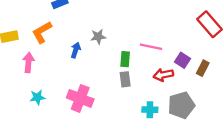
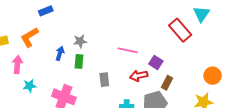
green rectangle: (125, 59) -> (79, 61), moved
brown rectangle: (203, 68) -> (167, 83), moved
cyan star: (37, 97) -> (30, 86), moved

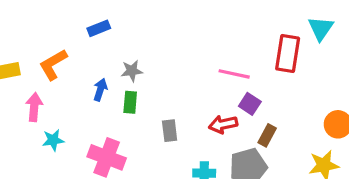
blue rectangle: (46, 11) -> (99, 28), moved
red rectangle: (180, 30) -> (288, 54), turned 50
pink line: (128, 50) -> (234, 74), moved

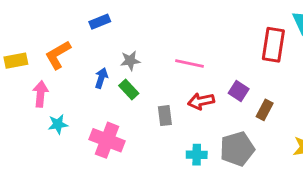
pink line: (234, 74) -> (189, 64), moved
green rectangle: (130, 102) -> (129, 90), turned -48
red arrow: (223, 124) -> (201, 101), moved
brown rectangle: (267, 135) -> (265, 110), moved

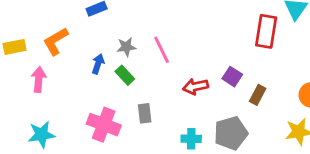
pink line: (189, 64) -> (162, 50), moved, turned 52
gray rectangle: (165, 116) -> (145, 113), moved
cyan star: (58, 124) -> (41, 135), moved, size x1.4

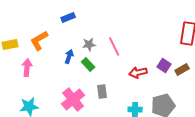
brown rectangle: (258, 95) -> (182, 69), moved, turned 32
pink cross: (104, 125) -> (73, 99), turned 30

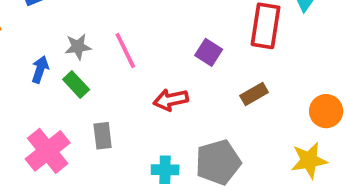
purple square: (164, 65) -> (209, 52), moved

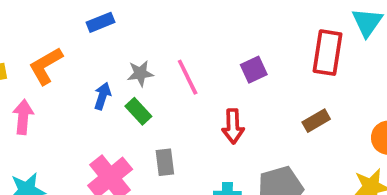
purple square: (209, 52) -> (254, 70), moved, turned 32
red arrow: (171, 100) -> (233, 126), turned -80

